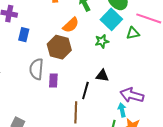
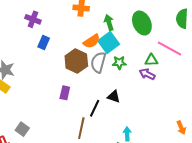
cyan square: (111, 19) -> (109, 42), moved
gray semicircle: (36, 69) -> (98, 62), moved
purple arrow: (132, 95) -> (147, 74), moved, size x0.7

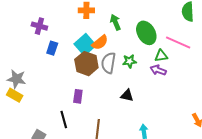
green ellipse: (142, 23) -> (146, 33), moved
cyan square: (109, 42) -> (85, 45), moved
black line: (95, 108) -> (64, 119), moved, turned -36

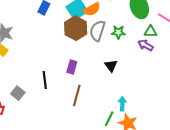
purple rectangle: (78, 96) -> (72, 67), moved
black triangle: (127, 96) -> (111, 66), turned 32

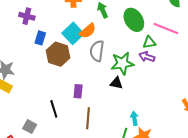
brown hexagon: (76, 28) -> (58, 54), moved
green star: (118, 32) -> (122, 63), moved, size x1.6
black triangle: (111, 66) -> (116, 83), turned -32

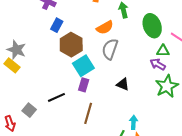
cyan square: (73, 33) -> (83, 66), moved
green star: (122, 63) -> (167, 86), moved, turned -30
black line: (54, 109) -> (56, 97), turned 72

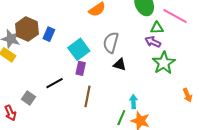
blue rectangle: (57, 25) -> (49, 34), moved
brown hexagon: (71, 45) -> (27, 29), moved
gray semicircle: (110, 49) -> (111, 43), moved

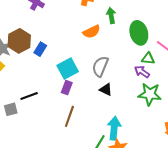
green star: (164, 63) -> (150, 94), turned 30
black line: (55, 83) -> (29, 96), moved
gray square: (28, 98) -> (11, 109), turned 32
cyan arrow: (133, 102) -> (114, 128), size x1.6

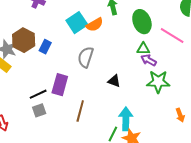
green triangle: (148, 59) -> (143, 49), moved
gray semicircle: (100, 66) -> (86, 57), moved
cyan square: (68, 68) -> (77, 23), moved
purple rectangle: (67, 88) -> (60, 85), moved, size x1.5
gray square: (11, 109) -> (39, 110), moved

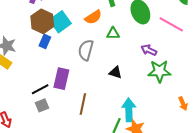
cyan square: (77, 23) -> (60, 22), moved
brown hexagon: (24, 40) -> (42, 21), moved
green triangle: (143, 49) -> (113, 33), moved

